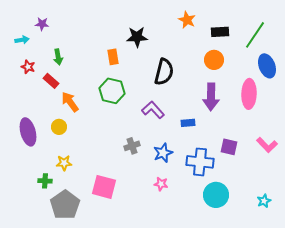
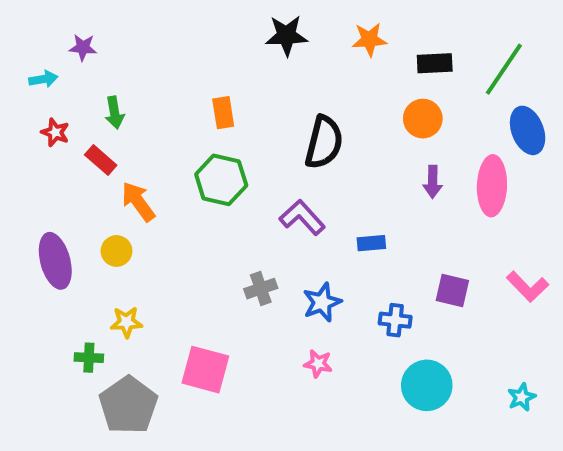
orange star: (187, 20) -> (369, 40), turned -30
black star: (137, 37) -> (286, 36), moved
purple arrow: (211, 97) -> (433, 182), moved, size x0.6
blue cross: (200, 162) -> (395, 320), size x0.6

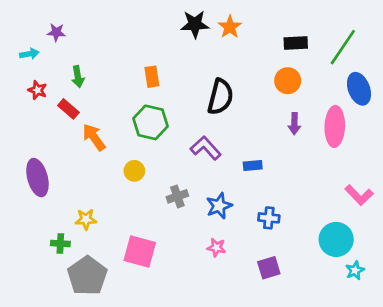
orange star: (369, 40) -> (230, 27), moved, turned -30
yellow circle: (116, 251) -> (134, 171), moved
purple square: (452, 290) -> (269, 268), moved, turned -30
cyan circle: (427, 385) -> (336, 239), moved

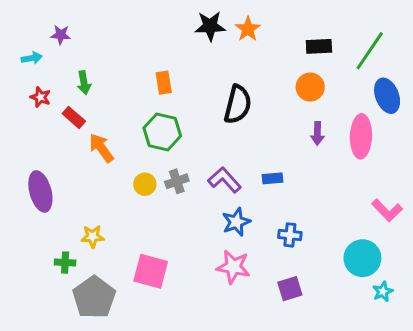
purple L-shape: (206, 148) -> (225, 180), moved
gray cross: (177, 196) -> (177, 181), moved
pink star: (216, 248) -> (233, 267), size x1.6

